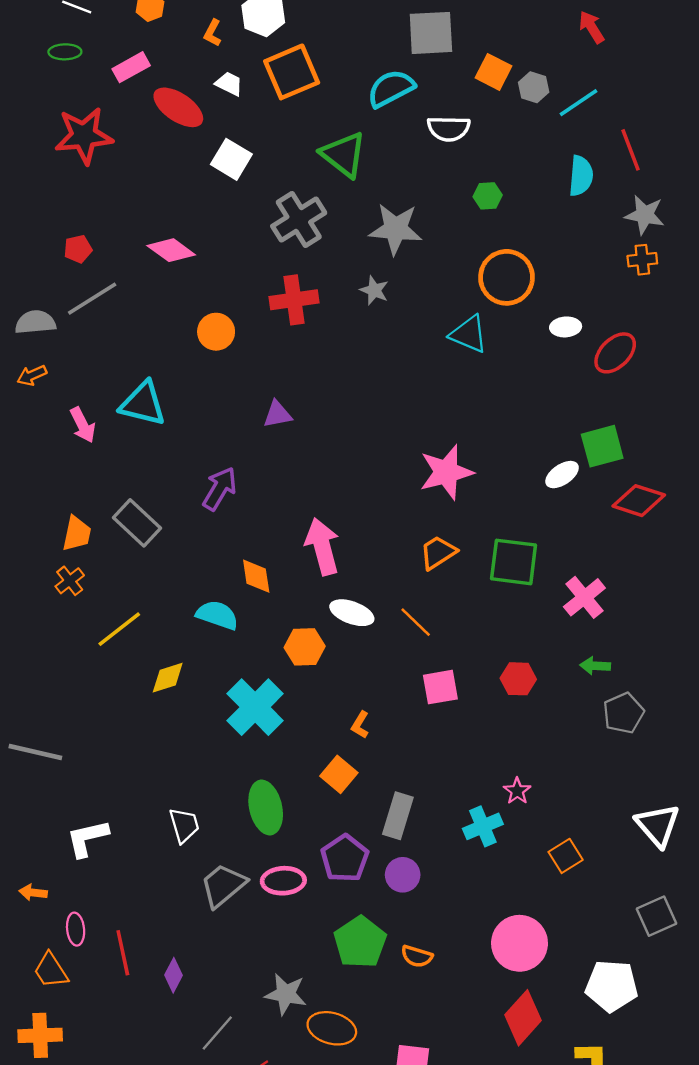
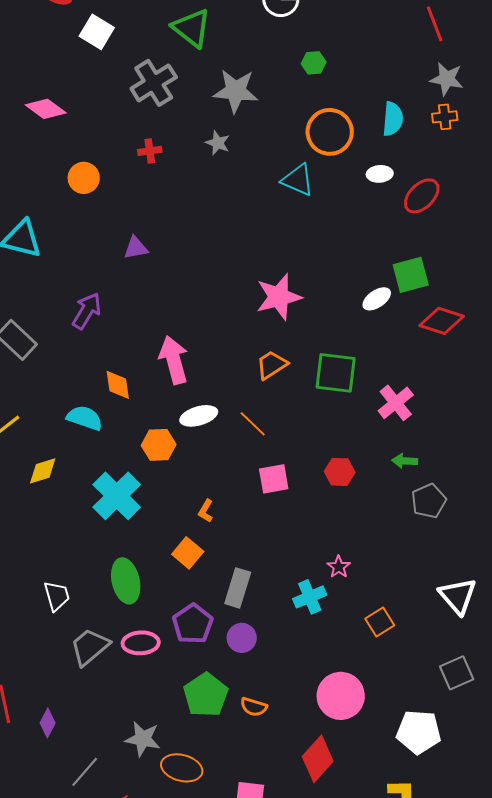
cyan semicircle: (581, 176) -> (393, 119), moved
red cross: (294, 300) -> (150, 151), size x0.6
white ellipse: (352, 613) -> (199, 416), turned -36
red diamond: (523, 1018) -> (318, 759), moved

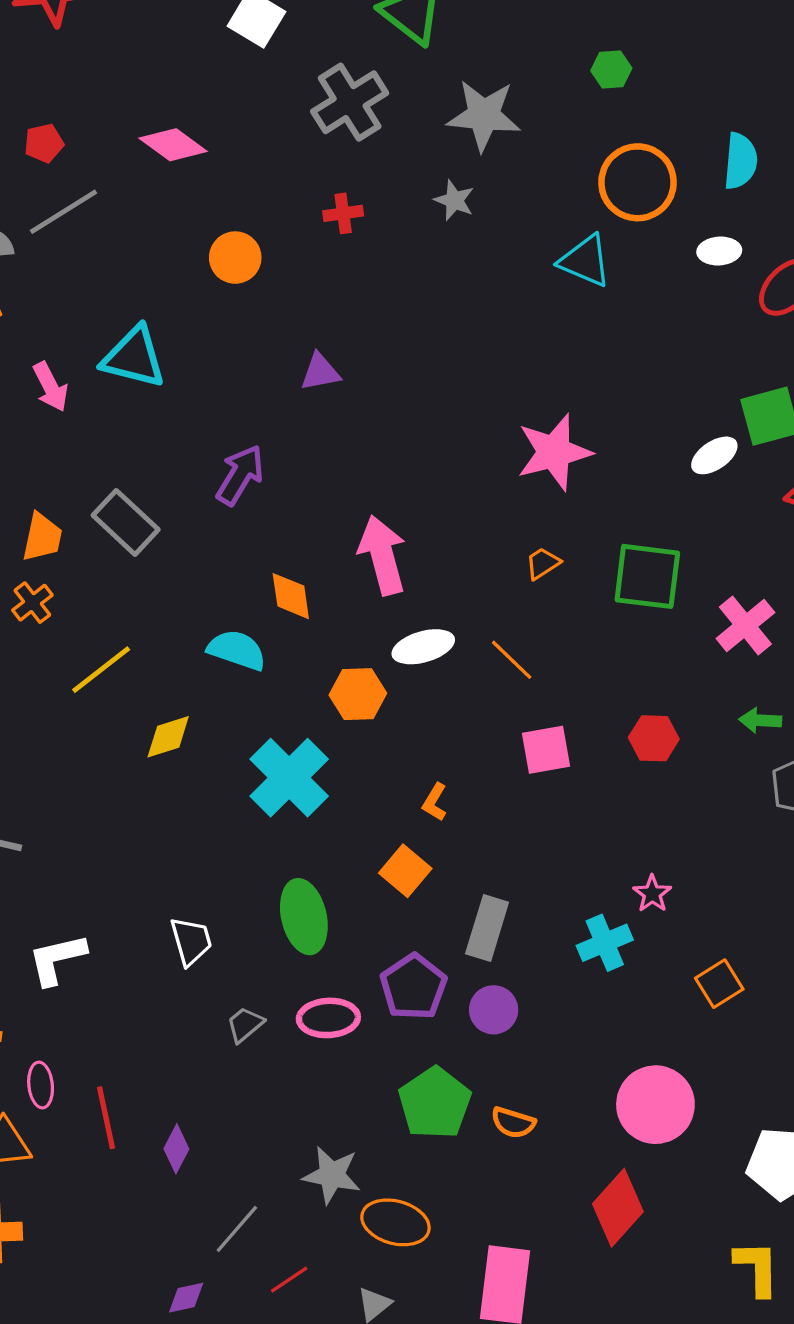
orange trapezoid: (272, 365) -> (543, 563), size x0.7
gray trapezoid: (90, 647) -> (245, 1025), size x0.6

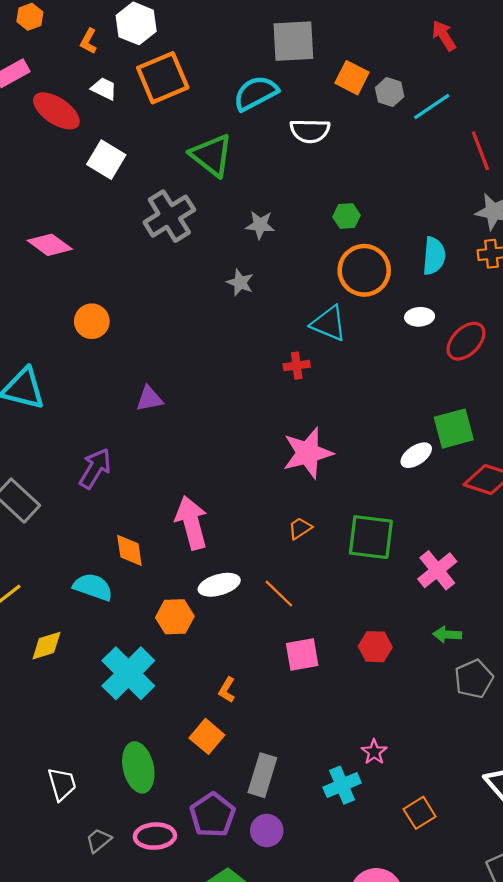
green hexagon: (611, 69) -> (346, 216), moved
gray star: (484, 115) -> (260, 225), size x0.6
red cross: (343, 213) -> (297, 366), moved

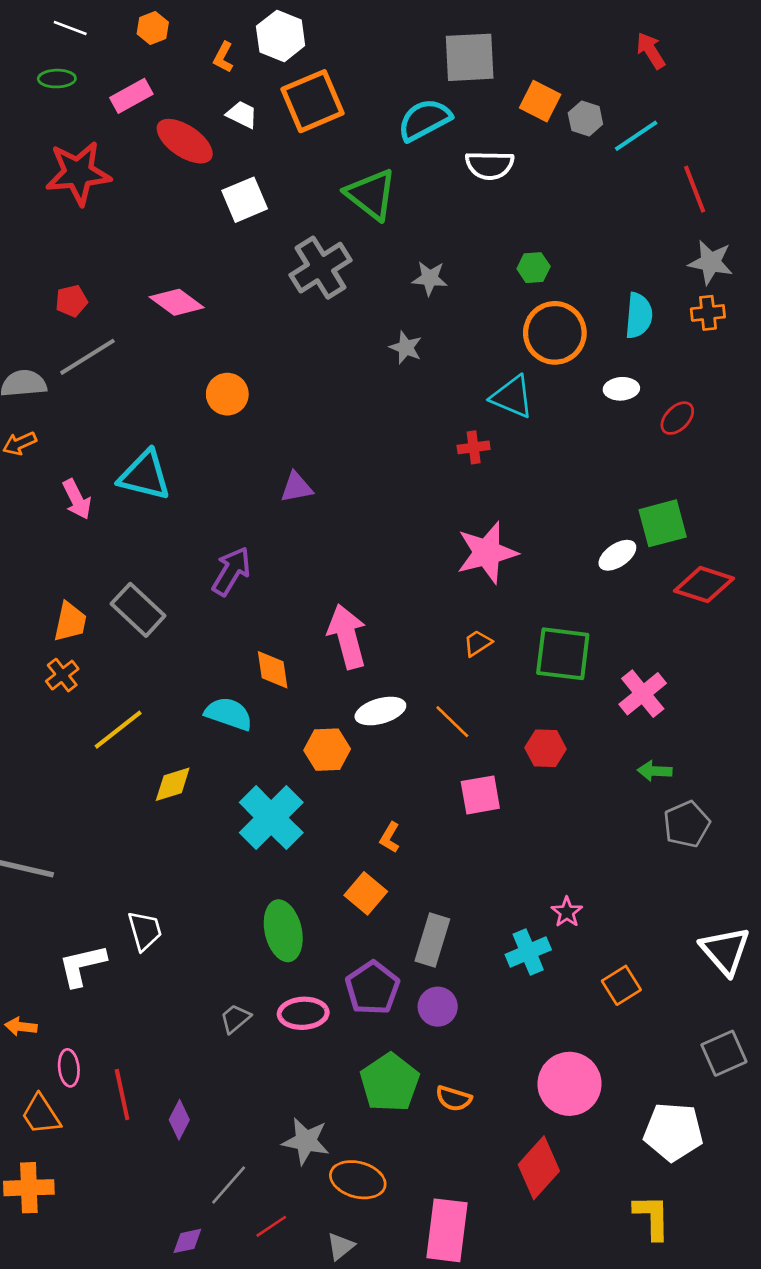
white square: (106, 160) -> (245, 200), turned 36
red ellipse: (466, 341) -> (677, 418), size x0.7
red hexagon: (375, 647) -> (546, 748), moved
white trapezoid: (62, 784) -> (145, 931), moved

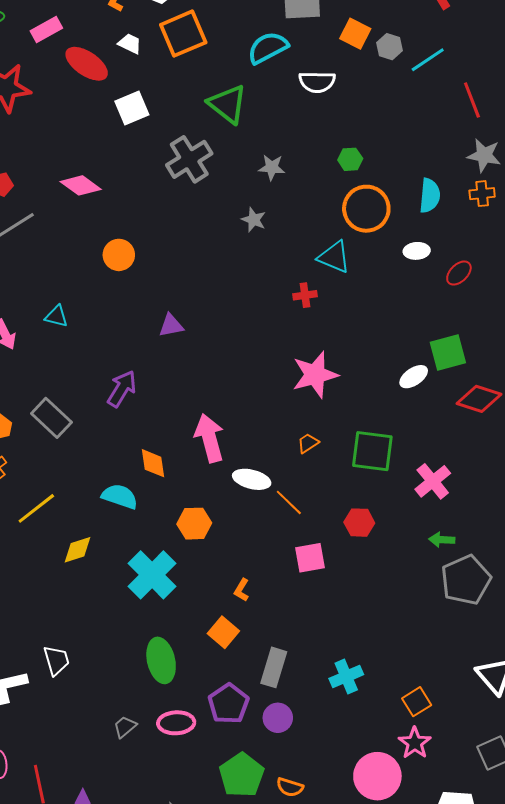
cyan triangle: (145, 475) -> (56, 316), size x0.6
white ellipse: (380, 711) -> (252, 479), moved, turned 30
gray pentagon: (687, 824) -> (466, 580), size x1.4
pink star: (567, 912) -> (415, 743), moved, size x1.4

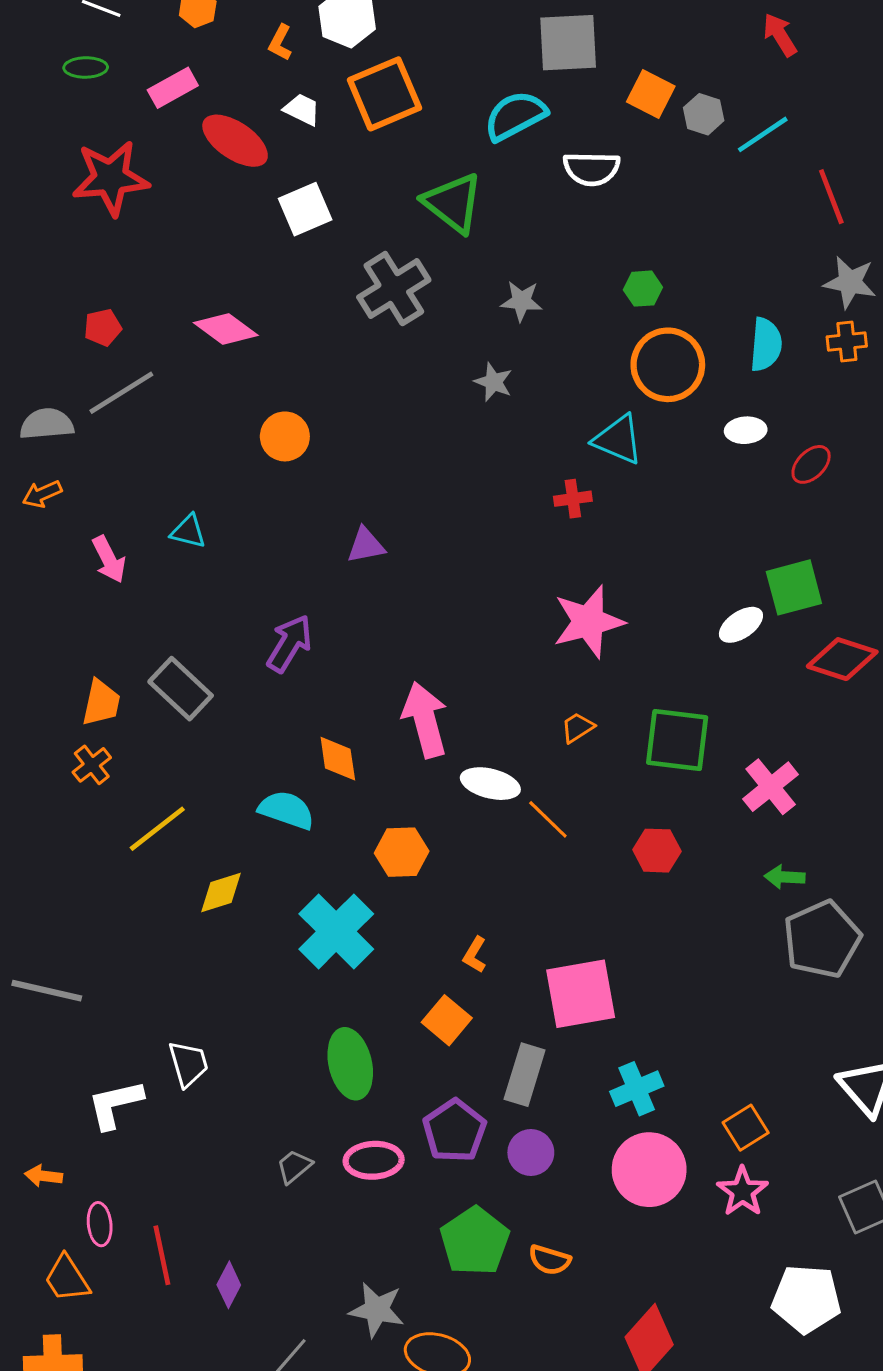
pink square: (310, 558) -> (581, 994), moved, size x1.5
pink circle: (377, 776) -> (649, 1170), moved

